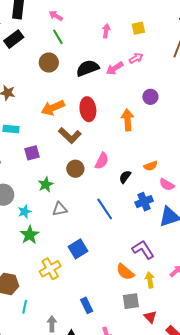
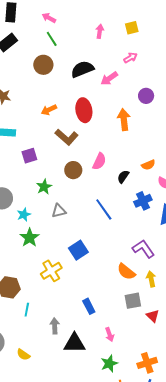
pink arrow: (115, 68) -> (109, 78), moved
orange arrow: (53, 108) -> (49, 110), size x0.7

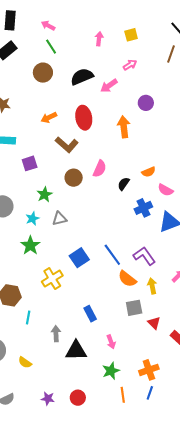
blue line: (104, 209) -> (112, 255), moved
cyan star: (24, 215) -> (32, 218), moved

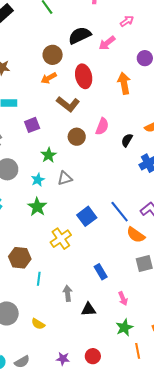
brown circle: (43, 73) -> (53, 55), moved
black triangle: (76, 351) -> (88, 309), size x0.7

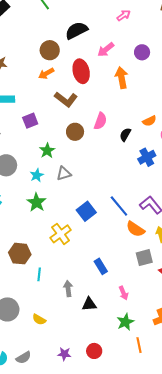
pink arrow: (107, 43) -> (106, 50), moved

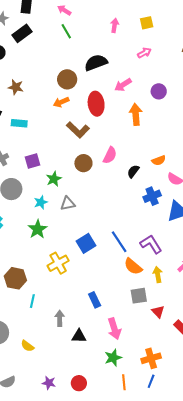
purple square: (30, 121) -> (33, 161), moved
pink arrow: (124, 293) -> (114, 329), size x1.5

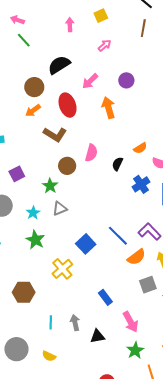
green star: (54, 179) -> (50, 186), moved
orange semicircle: (133, 266) -> (136, 257), turned -66
cyan line: (32, 301) -> (51, 322), moved

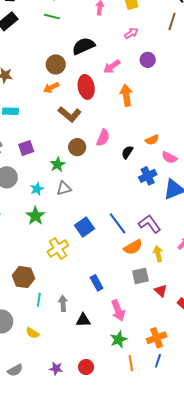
green line: (24, 40) -> (52, 17), turned -42
purple circle: (126, 80) -> (148, 60), moved
brown hexagon: (24, 292) -> (23, 277), moved

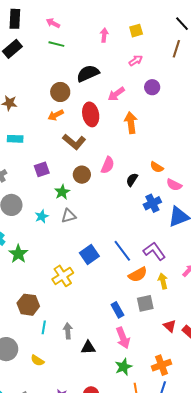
orange semicircle: (152, 140) -> (157, 167), turned 56
purple square: (26, 148) -> (42, 169), moved
green star: (35, 216) -> (18, 254), moved
blue rectangle: (97, 283) -> (117, 310), moved
red triangle: (161, 291) -> (170, 326), moved

